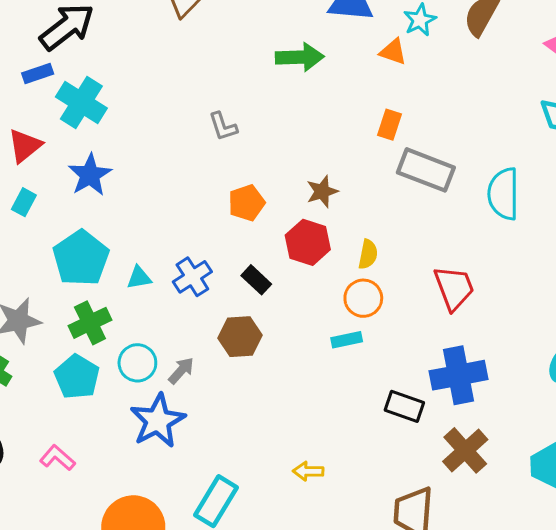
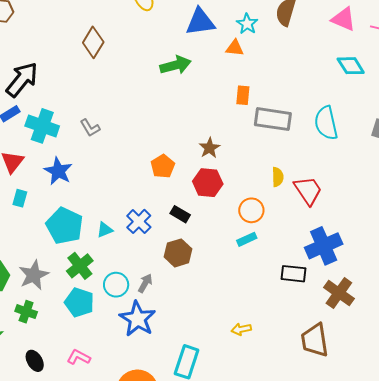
gray L-shape: (223, 126) -> (90, 128), moved
yellow semicircle: (368, 254) -> (278, 177), moved

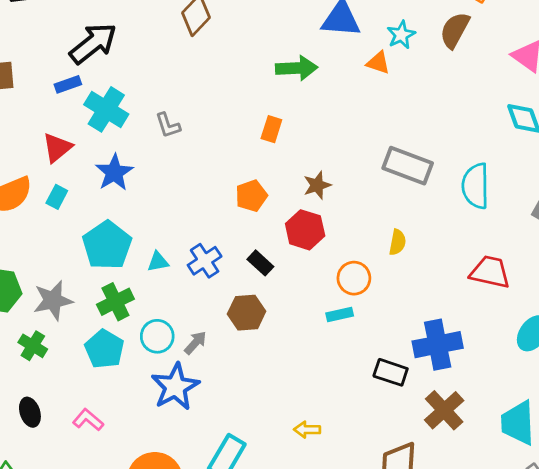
orange rectangle: (243, 95) -> (271, 129), moved
red trapezoid: (308, 191) -> (490, 272), moved, turned -56

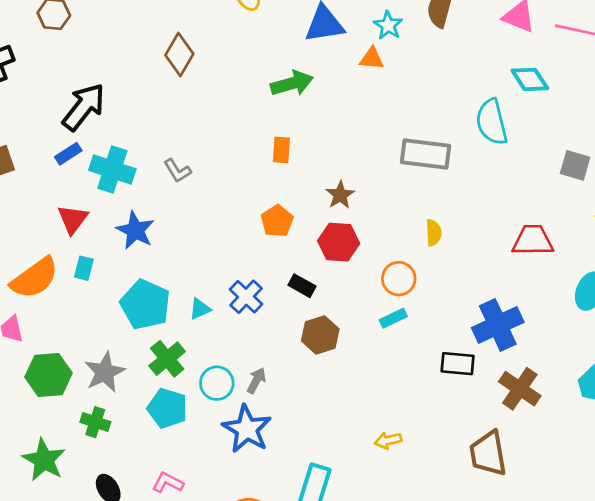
cyan semicircle: (476, 186) -> (492, 122), moved
brown hexagon: (247, 313) -> (320, 335), moved

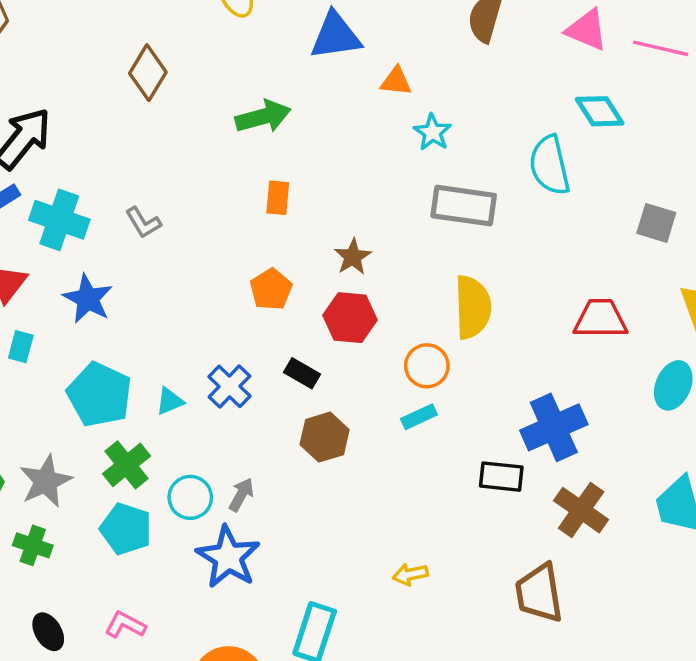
cyan star: (388, 25) -> (432, 132), moved
green arrow: (292, 83) -> (263, 117), moved
yellow semicircle: (434, 233) -> (473, 307), size x1.8

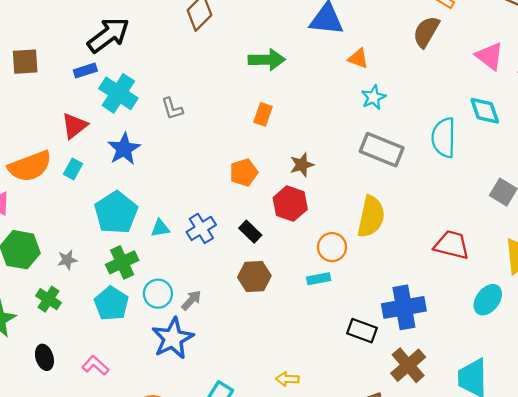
gray star: (46, 481) -> (67, 260), size x0.6

